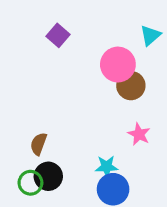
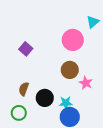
purple square: (58, 35) -> (26, 49), moved
brown circle: (131, 86) -> (70, 70), moved
black circle: (48, 176) -> (45, 98), moved

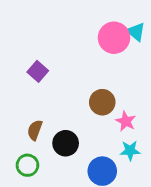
cyan triangle: (93, 22) -> (136, 32), turned -40
pink circle: (73, 40) -> (114, 38), moved
cyan star: (66, 103) -> (130, 151), moved

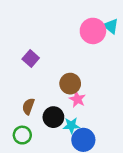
brown circle: (102, 102) -> (70, 84), moved
pink star: (126, 121) -> (77, 99), moved
cyan star: (130, 151) -> (71, 125), moved

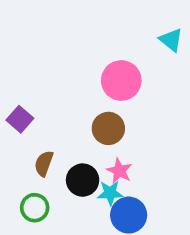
pink circle: (93, 31) -> (121, 81), moved
purple square: (31, 58) -> (20, 119), moved
pink star: (77, 99) -> (119, 171), moved

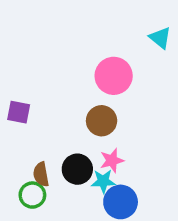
purple square: (20, 119) -> (19, 112), turned -30
brown semicircle: (44, 163) -> (41, 174), moved, turned -30
pink star: (119, 171) -> (112, 160), turned 30

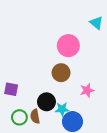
purple square: (19, 112) -> (11, 89), moved
pink star: (112, 160) -> (87, 90), moved
brown semicircle: (41, 174) -> (35, 116), moved

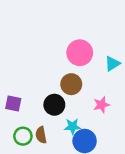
cyan triangle: (96, 23) -> (112, 64), moved, turned 48
black circle: (46, 102) -> (54, 105), moved

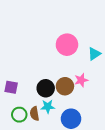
brown circle: (71, 84) -> (65, 86), moved
pink star: (101, 105) -> (81, 80), moved
cyan star: (72, 126) -> (48, 107), moved

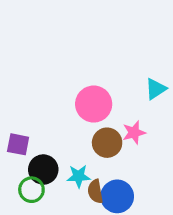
pink circle: (67, 45) -> (94, 104), moved
black circle: (46, 88) -> (43, 170), moved
brown semicircle: (34, 114) -> (95, 191), moved

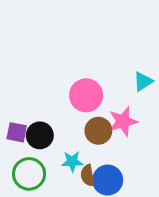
pink star: (134, 133) -> (123, 122), size x1.4
black circle: (43, 170) -> (40, 135), moved
green circle: (31, 190) -> (29, 174), size x1.4

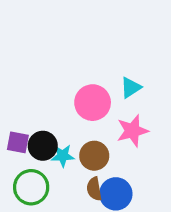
cyan triangle: (143, 81) -> (131, 88), moved
brown circle: (98, 131) -> (94, 156), moved
cyan star: (72, 162) -> (63, 156), moved

